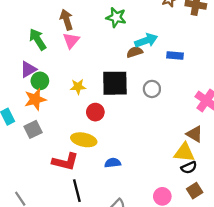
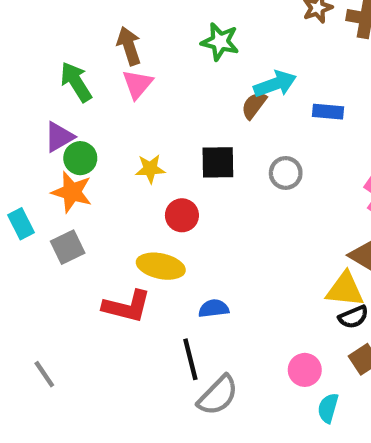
brown semicircle: (135, 52) -> (254, 105), turned -35
black square: (115, 83) -> (218, 162), size x0.7
orange star: (35, 99) -> (72, 192), turned 30
black line: (77, 191) -> (190, 359), moved

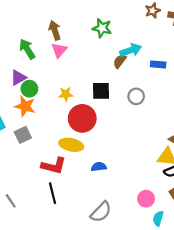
red circle: (182, 215) -> (82, 118), size x1.6
black line: (190, 359) -> (53, 193), moved

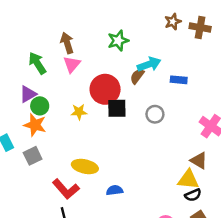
green star: (102, 28) -> (118, 41), turned -30
red circle: (82, 118) -> (105, 89), moved
red L-shape: (54, 166) -> (66, 189), turned 35

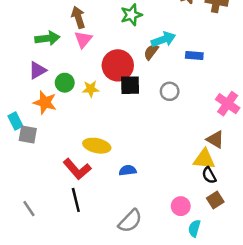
green arrow: (37, 63) -> (47, 38), turned 115
green circle: (40, 106) -> (65, 83), moved
gray square: (33, 156) -> (28, 135), moved, turned 36
black semicircle: (193, 195) -> (209, 175), turned 84

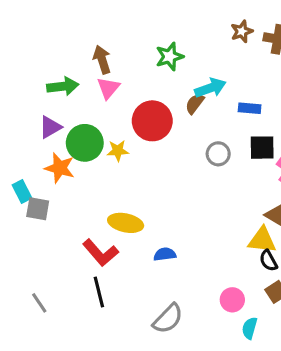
green circle: (65, 83) -> (85, 143), size x1.5
black square: (130, 85) -> (262, 148), moved

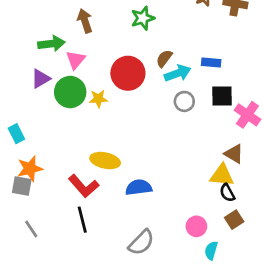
pink triangle: (108, 88) -> (76, 60), moved
cyan arrow: (210, 88) -> (178, 73), moved
orange star: (60, 168) -> (30, 169), moved, turned -30
gray square: (38, 209) -> (22, 186), moved
blue semicircle: (165, 254) -> (139, 187), size x1.4

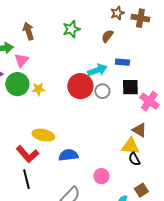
brown semicircle: (164, 58) -> (107, 36), moved
red circle: (128, 73) -> (80, 86), moved
brown square: (234, 220) -> (141, 190), moved
pink circle: (196, 226) -> (101, 176), moved

